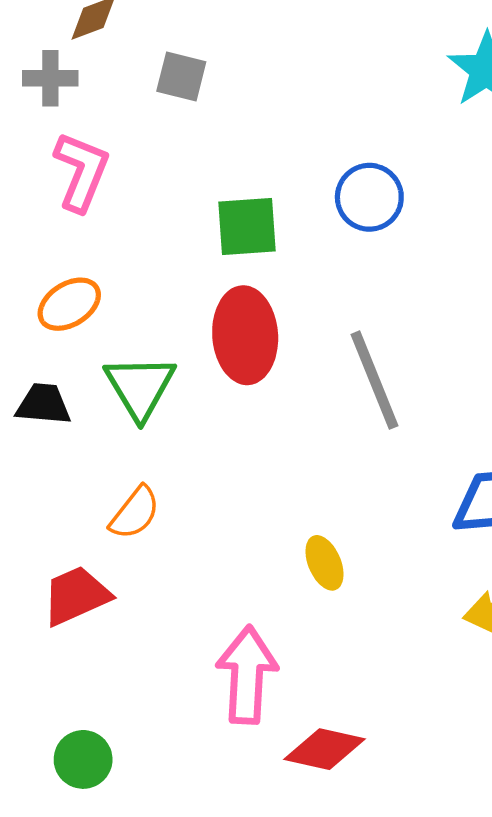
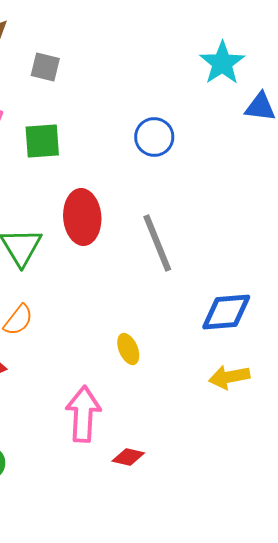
green square: (247, 227) -> (42, 141), moved
red diamond: (324, 749) -> (128, 457), size x0.7

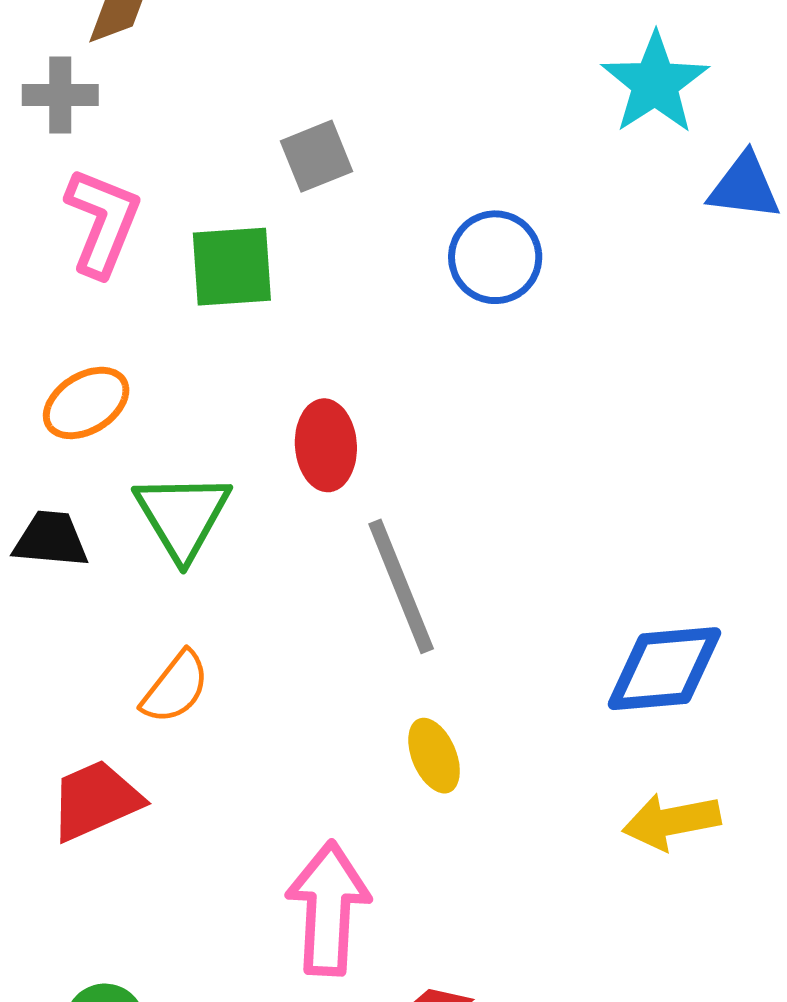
gray square: (45, 67) -> (316, 156), moved, turned -36
red ellipse: (82, 217) -> (326, 445), size x0.7
gray line: (157, 243) -> (401, 586), moved

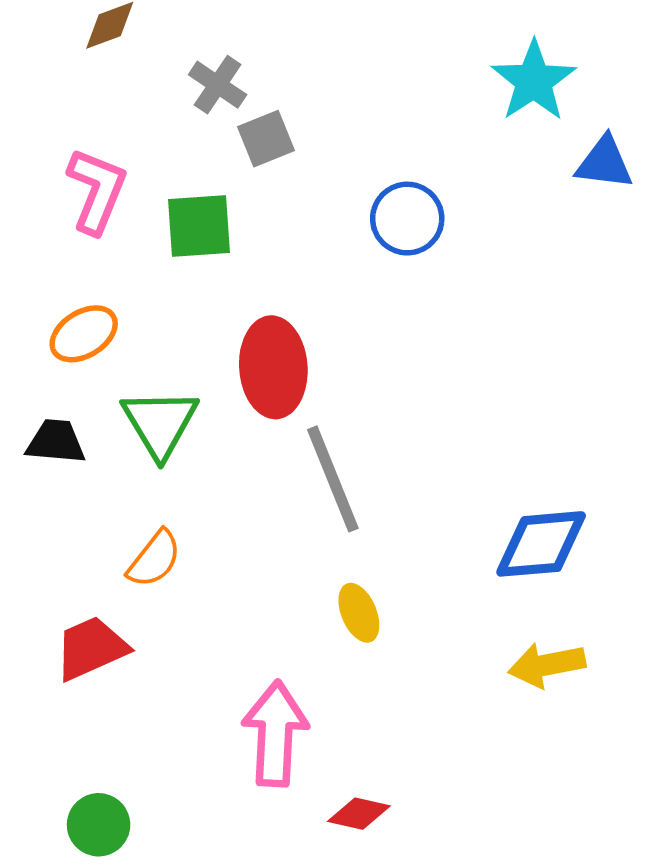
gray cross: (60, 95) -> (218, 85), moved, turned 34
red ellipse: (326, 445) -> (273, 367), size x1.4

